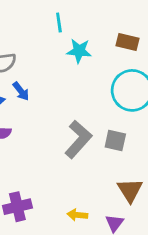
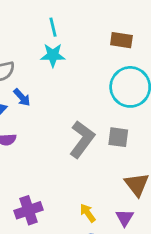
cyan star: (79, 51) -> (53, 55), moved
yellow arrow: (77, 215) -> (88, 213), turned 54

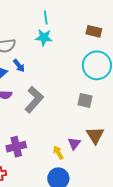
gray L-shape: (82, 139) -> (34, 100), moved
purple triangle: (125, 218) -> (74, 143), moved

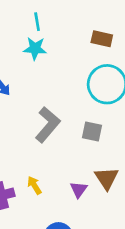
gray L-shape: (34, 100) -> (48, 125), moved
yellow arrow: (58, 152) -> (34, 185), moved

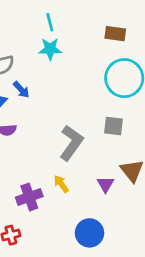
gray L-shape: (48, 125) -> (71, 143), moved

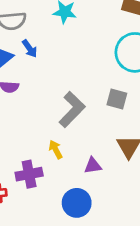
purple triangle: (105, 184) -> (93, 166), moved, turned 42
purple cross: (29, 197) -> (29, 174), moved

